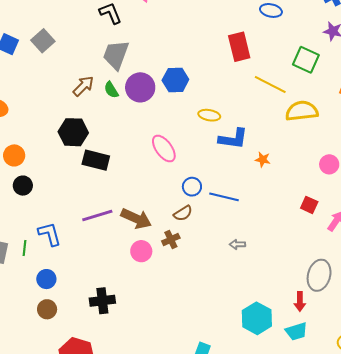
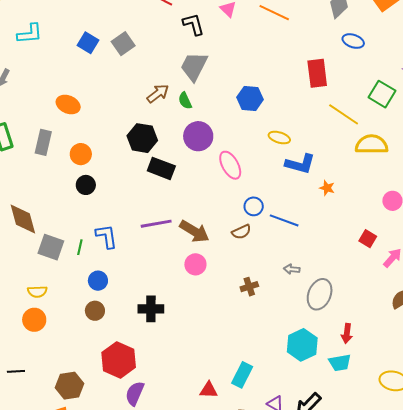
purple circle: (140, 87) -> (198, 136), moved
brown cross: (171, 240) -> (249, 287), moved
gray ellipse: (319, 275) -> (320, 294), moved

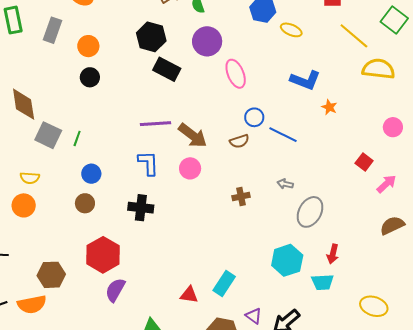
yellow ellipse: (279, 138) -> (291, 30), moved
blue L-shape: (107, 236) -> (148, 163), moved

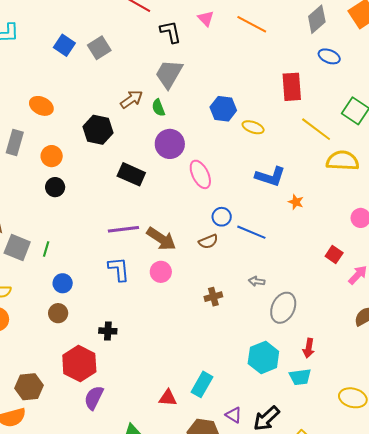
black hexagon: (151, 37) -> (98, 130), moved
black cross: (141, 208) -> (108, 331), moved, size x0.7

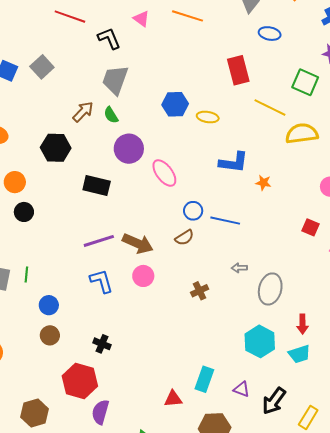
black cross: (108, 331) -> (102, 344), turned 30
purple triangle: (234, 415) -> (242, 389), moved

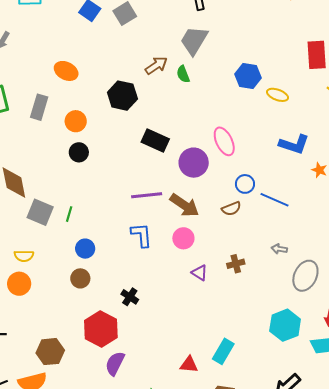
purple circle: (129, 149) -> (194, 163), moved
purple triangle: (242, 389) -> (199, 273), moved

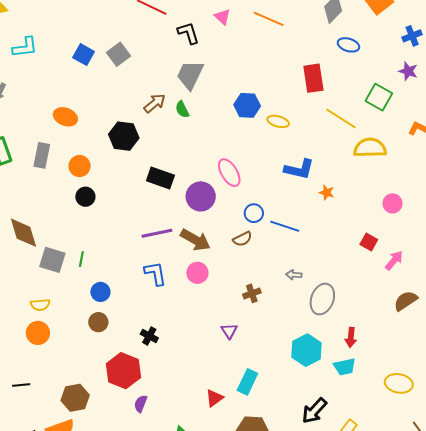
purple triangle: (199, 273) -> (229, 331), moved, turned 30
purple semicircle: (115, 363) -> (141, 404), size x0.7
red triangle: (189, 364) -> (214, 398), turned -36

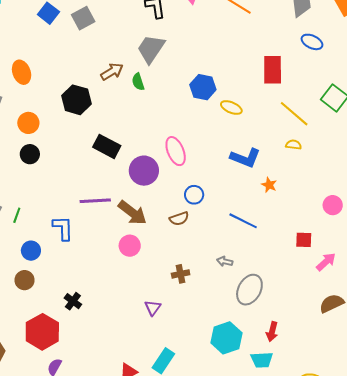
orange ellipse: (65, 117) -> (22, 72), turned 40
yellow semicircle: (370, 148) -> (293, 145), moved, size x0.5
blue line: (285, 226) -> (243, 221), moved
red square: (369, 242) -> (304, 240), turned -36
blue L-shape: (155, 273) -> (63, 228), moved

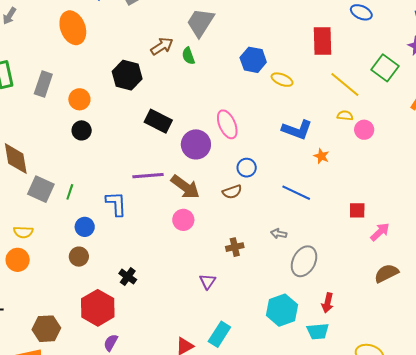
orange ellipse: (22, 72) -> (73, 28), moved, size x1.4
pink circle: (333, 205) -> (364, 130), moved

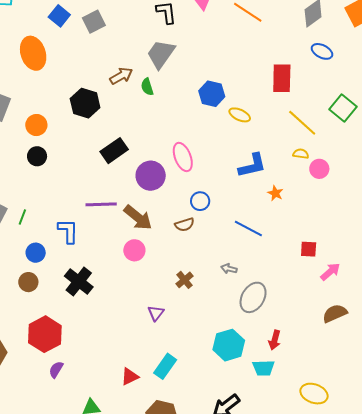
black rectangle: (158, 121) -> (114, 151), turned -64
blue L-shape: (297, 130) -> (252, 166), turned -36
brown cross: (235, 247) -> (185, 280), turned -30
black cross: (128, 277) -> (79, 281), moved, size x1.6

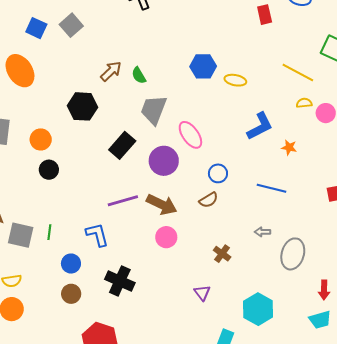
gray trapezoid: (161, 54) -> (154, 110), moved
red rectangle: (282, 78) -> (265, 15), moved, size x0.7
cyan hexagon: (229, 345) -> (258, 309), moved

